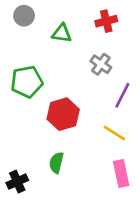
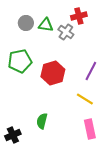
gray circle: (24, 16) -> (26, 23), moved
gray cross: (101, 64) -> (66, 32), moved
red hexagon: (63, 114) -> (53, 73), moved

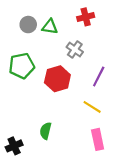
gray cross: (66, 32) -> (75, 49), moved

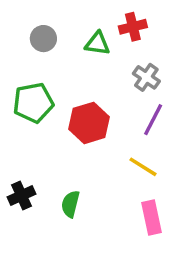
green triangle: (50, 27) -> (97, 44), moved
gray cross: (75, 49) -> (146, 77), moved
black cross: (14, 146) -> (21, 196), moved

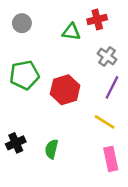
gray circle: (43, 39) -> (22, 23), moved

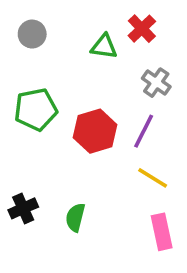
red cross: (97, 19) -> (142, 29), turned -30
purple line: (112, 87) -> (144, 131), moved

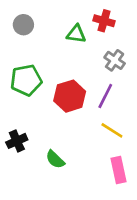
red cross: (142, 29) -> (104, 21), turned -30
black cross: (23, 208) -> (17, 141), moved
green semicircle: (75, 217) -> (55, 159), turned -60

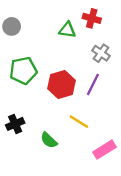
gray circle: (23, 25) -> (12, 26), moved
yellow line: (112, 130) -> (79, 122), moved
pink rectangle: (119, 170) -> (104, 150), turned 70

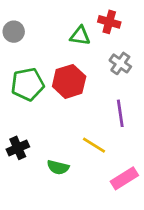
red hexagon: (62, 85) -> (69, 81), moved
purple line: (93, 85) -> (120, 113), moved, turned -35
green semicircle: (49, 140) -> (58, 167), turned -30

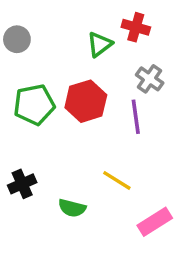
green triangle: (80, 36) -> (100, 44), turned -45
purple line: (120, 113) -> (136, 117), moved

